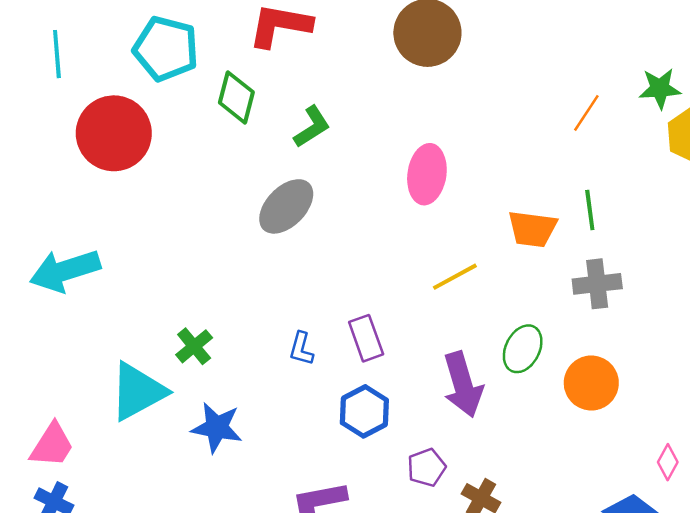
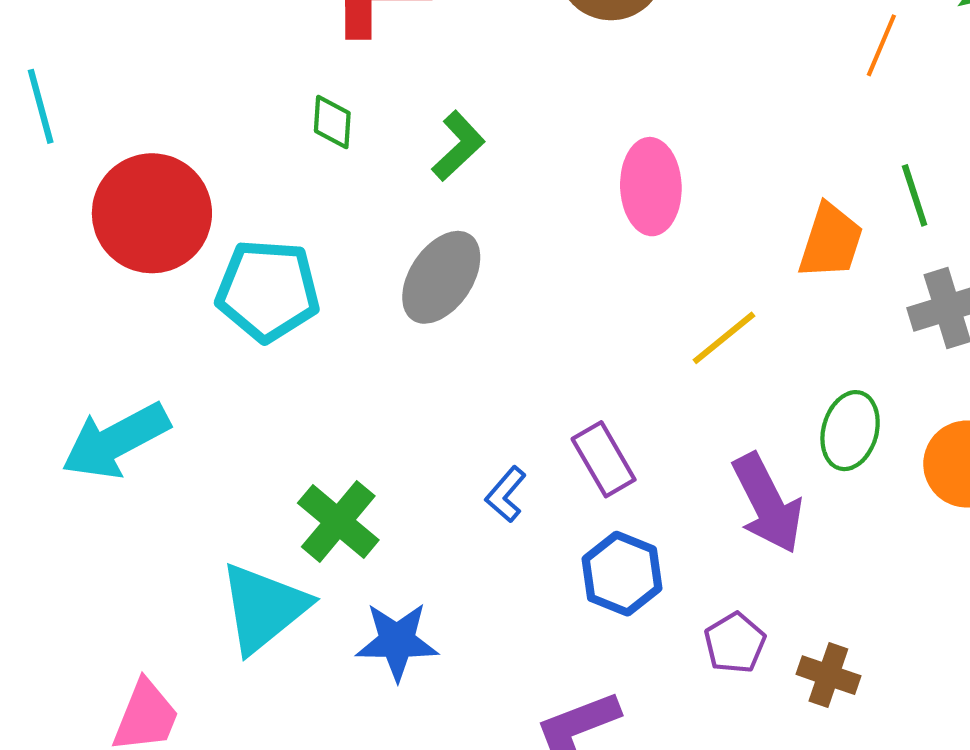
cyan pentagon: (166, 49) -> (268, 291), moved
green diamond: (236, 97) -> (332, 122), size x0.7
orange trapezoid: (532, 229) -> (831, 241), turned -69
green cross: (194, 346) -> (338, 521), size x1.4
blue L-shape: (301, 349) -> (506, 494), turned 36

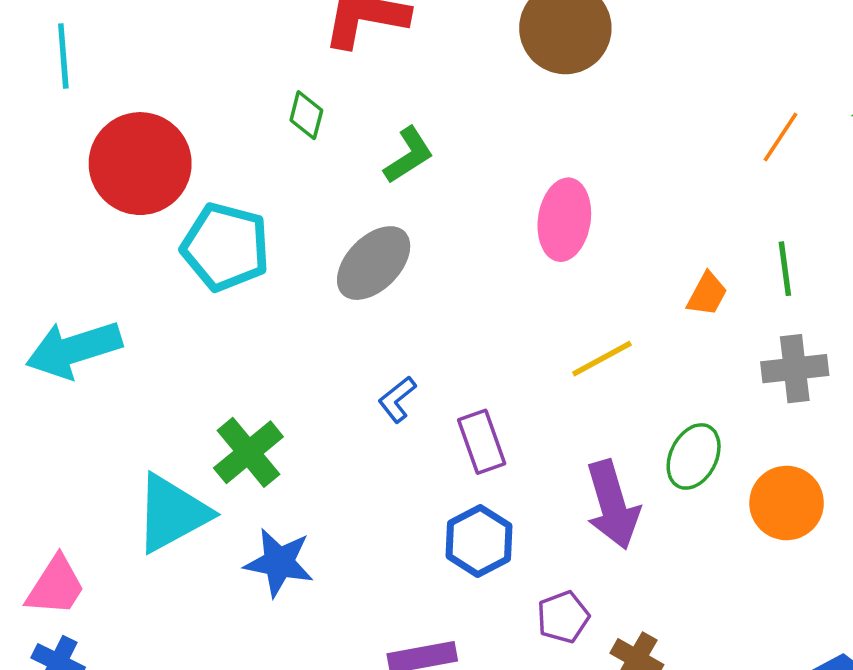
orange trapezoid: (831, 241) -> (707, 294), size x0.7
blue L-shape: (506, 494) -> (397, 399), moved

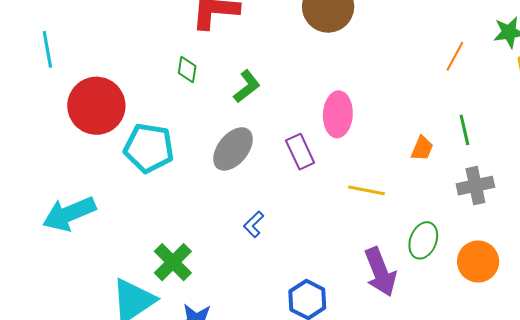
yellow line: (602, 359) -> (367, 190), turned 45
purple rectangle: (482, 442) -> (300, 152), moved

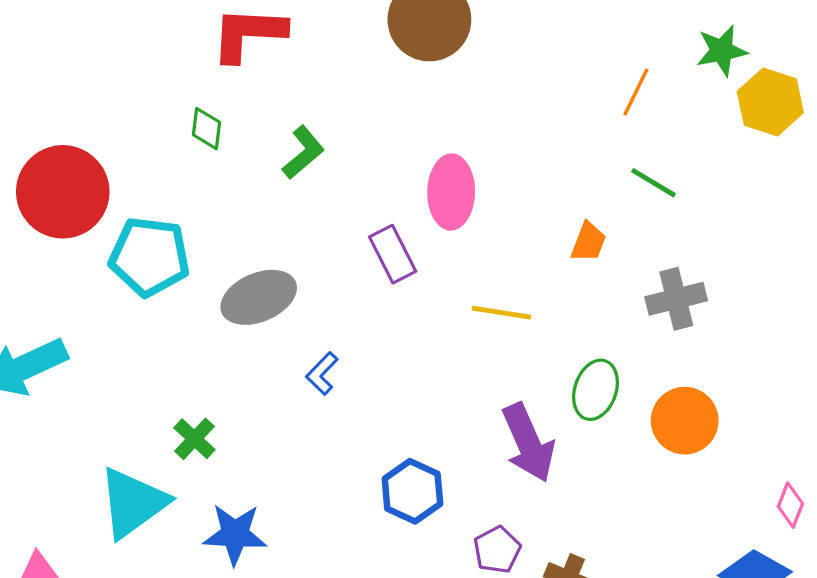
green line: (464, 130) -> (654, 183), moved, turned -44
gray ellipse: (233, 149) -> (259, 297), moved, turned 30
green cross: (173, 262) -> (194, 439), size x0.7

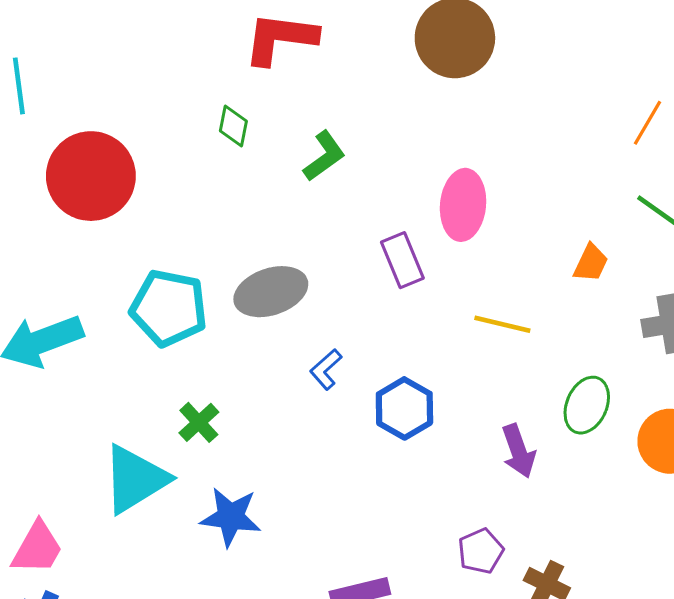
cyan pentagon: (149, 257) -> (169, 308), moved
purple arrow: (528, 443) -> (518, 451), size x0.7
blue hexagon: (412, 491) -> (404, 408), moved

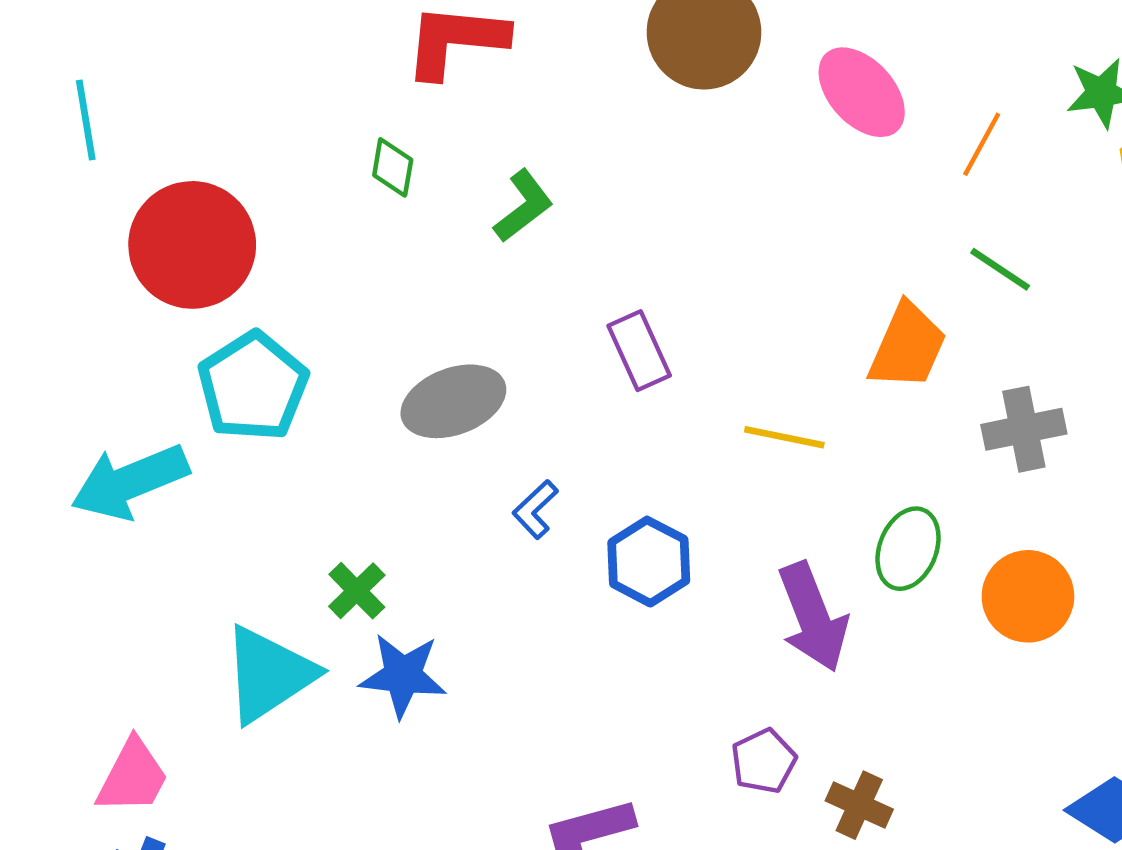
pink ellipse: (463, 205) -> (862, 92), moved, turned -46
orange trapezoid: (591, 263) -> (907, 346), size x1.6
cyan pentagon: (169, 308) -> (253, 386), moved, turned 30
purple arrow: (518, 451) -> (813, 617), size x1.4
blue star: (231, 517) -> (403, 675), moved

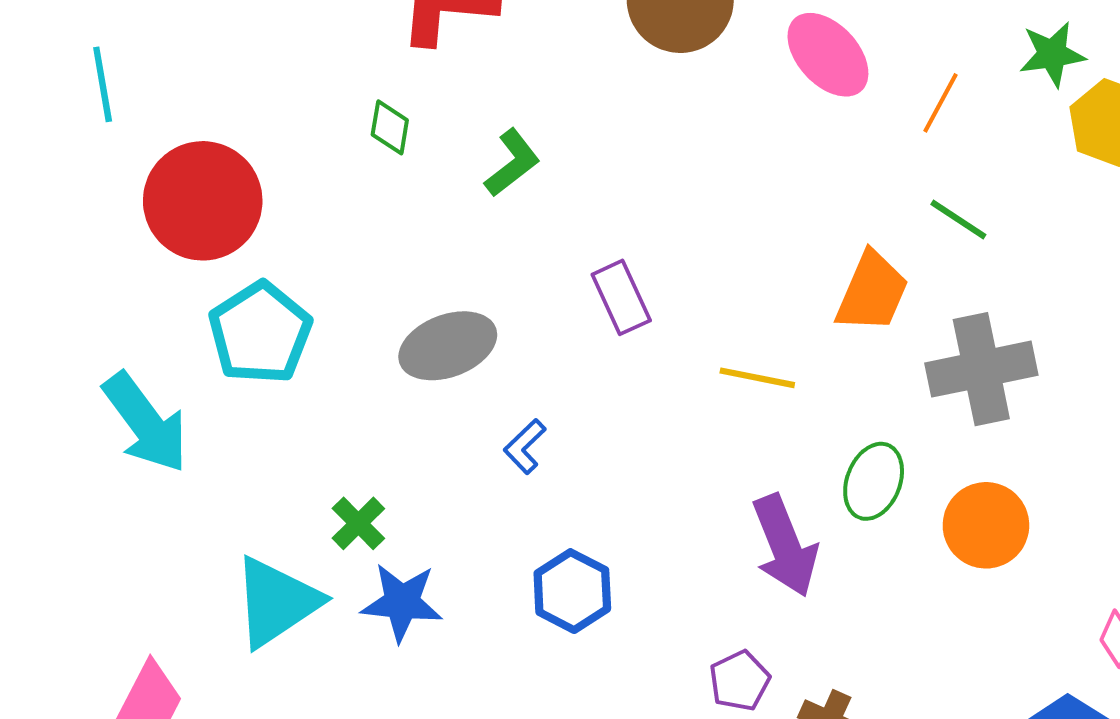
gray cross: (1024, 429) -> (981, 369), size x1.4
cyan arrow: (130, 482) -> (146, 423), turned -104
blue hexagon: (649, 562) -> (572, 591), moved

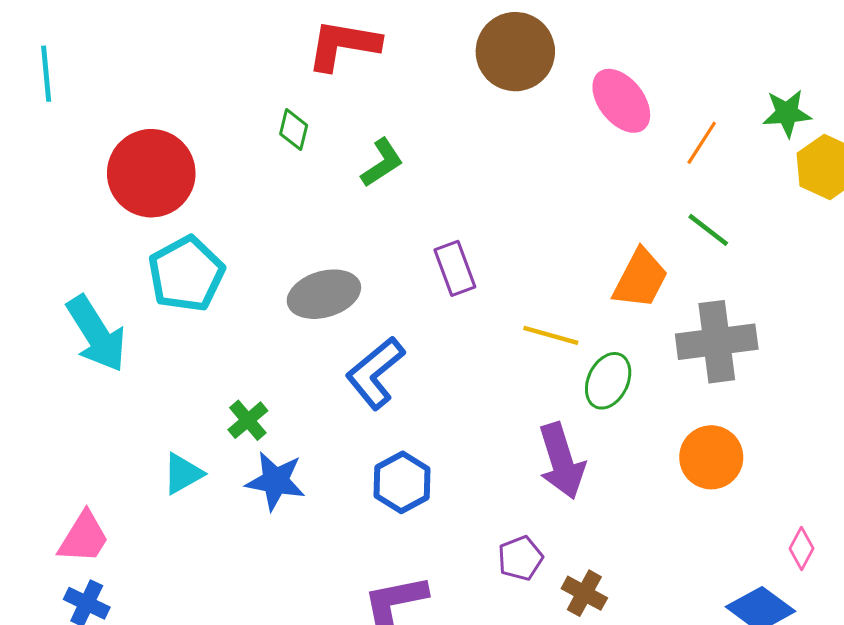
cyan line: (103, 84) -> (46, 74), moved
blue L-shape: (525, 446) -> (375, 373), size x1.8
green ellipse: (874, 481) -> (608, 381), moved
cyan triangle: (276, 602) -> (183, 474), size x0.6

